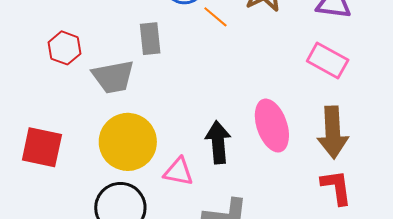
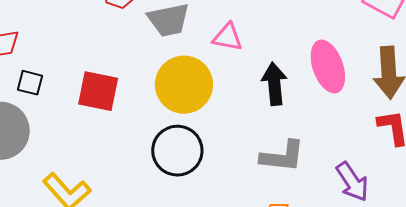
pink triangle: (179, 172) -> (228, 37), moved

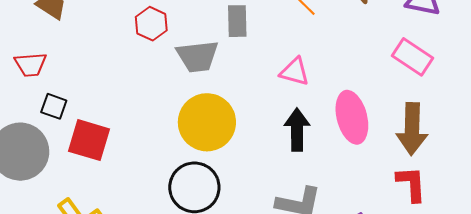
pink triangle: (228, 37) -> (295, 72), moved
red square: (98, 91) -> (89, 140), moved

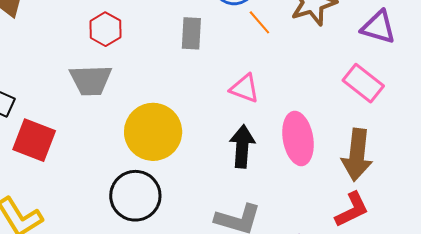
gray trapezoid: (197, 56) -> (91, 80), moved
red L-shape: (411, 184) -> (352, 210), turned 63

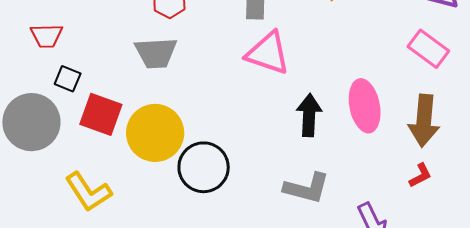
pink triangle: (245, 88) -> (268, 53), moved, size x1.5
yellow circle: (153, 132) -> (155, 133), moved
red L-shape: (352, 210) -> (420, 175), size x0.7

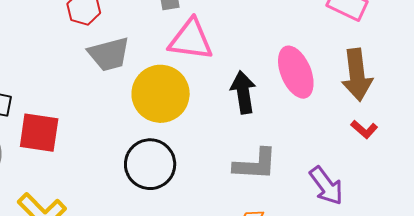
gray trapezoid: (156, 53) -> (109, 54), moved
yellow circle: (155, 133) -> (161, 94), moved
red L-shape: (420, 175) -> (364, 129), turned 80

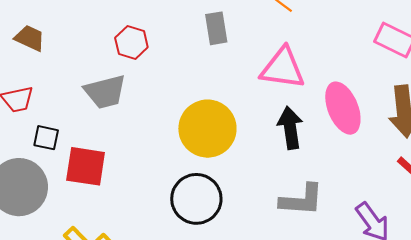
pink triangle: (191, 40) -> (283, 68), moved
gray trapezoid: (109, 54) -> (105, 92), moved

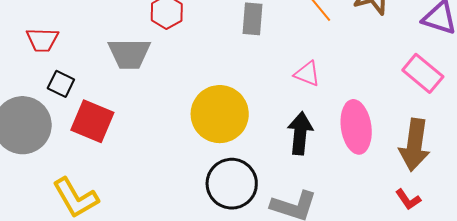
pink triangle: (283, 68) -> (307, 74), size x0.6
black circle: (196, 199) -> (232, 184), moved

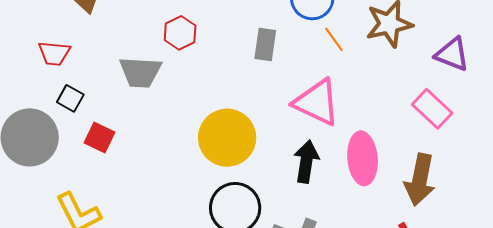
pink triangle: (307, 74) -> (317, 102), size x1.8
red square: (92, 121) -> (100, 137), size x0.7

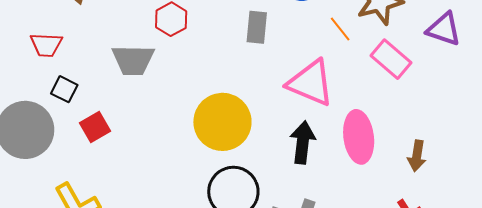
orange line: (334, 39) -> (340, 29), moved
pink rectangle: (432, 109) -> (391, 59), moved
red square: (100, 137) -> (95, 127), turned 36
brown arrow: (420, 180) -> (417, 156), size x0.6

